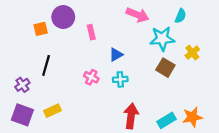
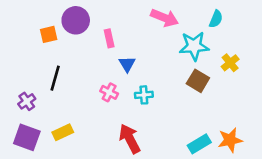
blue triangle: (116, 55) -> (127, 64), moved, turned -32
red arrow: (131, 116) -> (130, 139), moved, turned -35

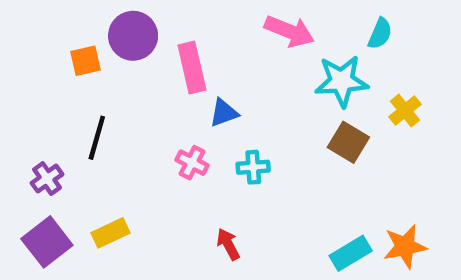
pink rectangle: (109, 38) -> (192, 67), size x1.5
blue triangle: (127, 64) -> (224, 113), turned 42
purple square: (27, 137) -> (47, 242), turned 32
red arrow: (130, 139) -> (228, 244), size x0.6

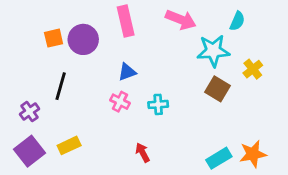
purple circle: (133, 36) -> (83, 39), moved
pink rectangle: (192, 67) -> (126, 21), moved
blue triangle: (224, 113) -> (127, 72), moved

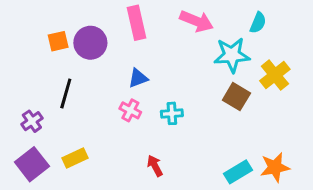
yellow cross: (253, 69) -> (275, 75), size x1.4

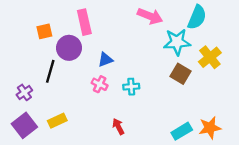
pink rectangle: (137, 23) -> (84, 22), moved
cyan semicircle: (258, 23) -> (197, 17), size x1.5
purple circle: (90, 43) -> (69, 48), moved

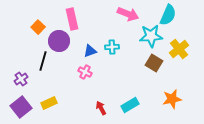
orange square: (44, 31) -> (38, 27), turned -32
cyan cross: (131, 87) -> (112, 47), moved
orange star: (210, 128) -> (172, 99), moved
cyan rectangle: (182, 131) -> (130, 105), moved

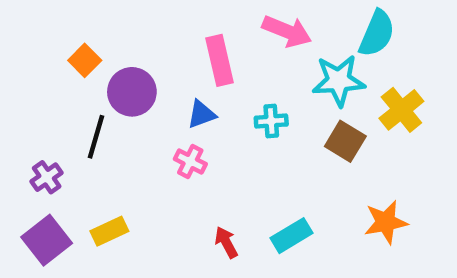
pink rectangle: (72, 19) -> (220, 60), moved
cyan cross: (112, 47) -> (271, 121), moved

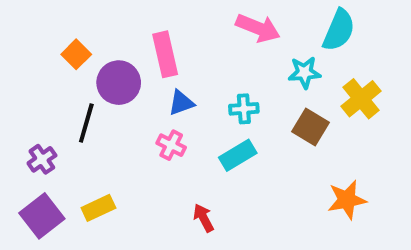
pink rectangle: (220, 60) -> (165, 54), moved
cyan star: (339, 81) -> (304, 72), size x0.7
cyan rectangle: (291, 236) -> (238, 155), moved

